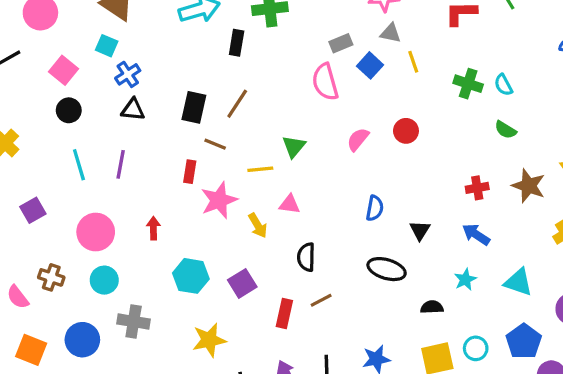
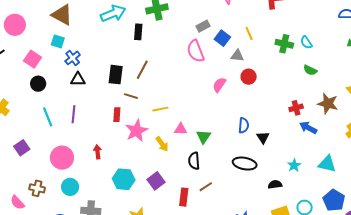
gray triangle: (391, 33) -> (237, 56), moved
green triangle: (294, 146) -> (204, 137), moved
blue semicircle: (375, 208) -> (244, 125), moved
blue arrow: (476, 234) -> (308, 128), moved

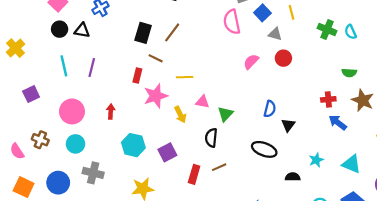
green semicircle: (310, 70) -> (349, 73), moved, turned -32
black triangle: (78, 79) -> (82, 30), moved

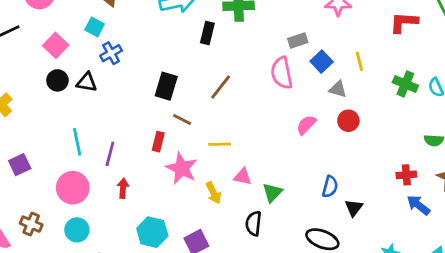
brown line: (172, 32) -> (221, 87), moved
cyan line: (64, 66) -> (77, 142), moved
purple line: (92, 67) -> (110, 154), moved
pink star: (156, 96) -> (182, 168), turned -30

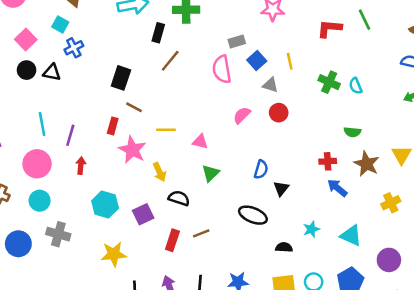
brown line: (221, 87) -> (170, 61), moved
pink triangle: (243, 177) -> (200, 142), moved
black semicircle: (254, 223) -> (179, 198), moved, turned 100

